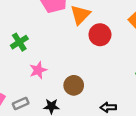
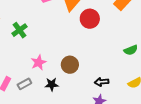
pink star: (38, 70) -> (39, 62), moved

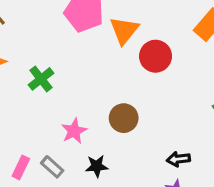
brown circle: (70, 65) -> (124, 118), moved
gray rectangle: (24, 84) -> (52, 167), turned 72

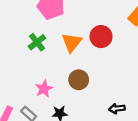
orange triangle: (124, 30) -> (72, 42), moved
green cross: (41, 79) -> (37, 42), moved

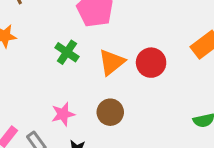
green cross: (37, 42) -> (67, 52), turned -30

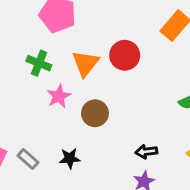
pink star: (63, 114) -> (59, 96), moved

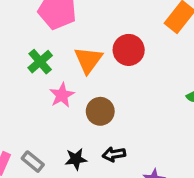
green cross: (39, 63) -> (40, 62), turned 30
black arrow: (146, 152) -> (114, 154), moved

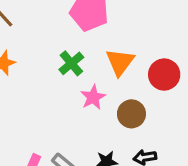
red circle: (129, 50) -> (164, 75), moved

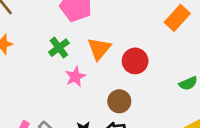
brown circle: (131, 114) -> (119, 101), moved

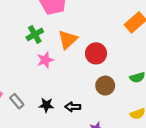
brown circle: (119, 101) -> (105, 86), moved

